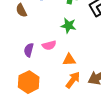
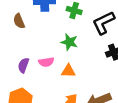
orange triangle: (69, 60) -> (68, 71), moved

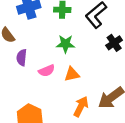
purple semicircle: (23, 65) -> (22, 58), moved

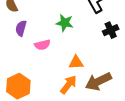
orange triangle: (72, 74) -> (76, 62), moved

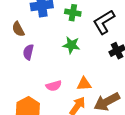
pink semicircle: (42, 45) -> (54, 86), moved

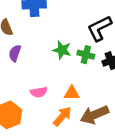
green cross: (73, 13) -> (86, 55), moved

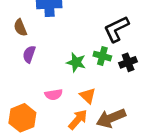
green star: (62, 50) -> (76, 62), moved
orange triangle: (72, 93) -> (88, 96), turned 42

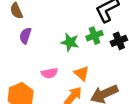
green cross: (102, 56) -> (94, 36), turned -35

